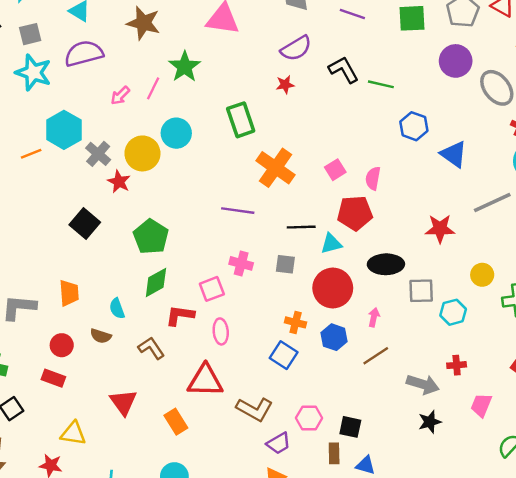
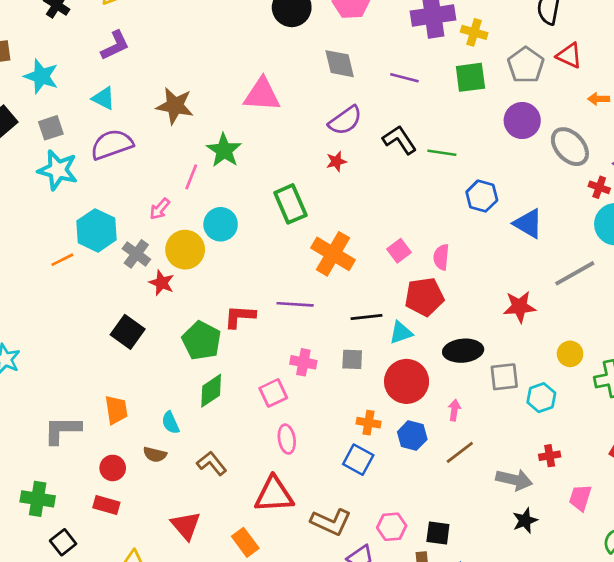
pink arrow: (120, 96) -> (160, 209), moved
red L-shape: (180, 315) -> (240, 317), moved

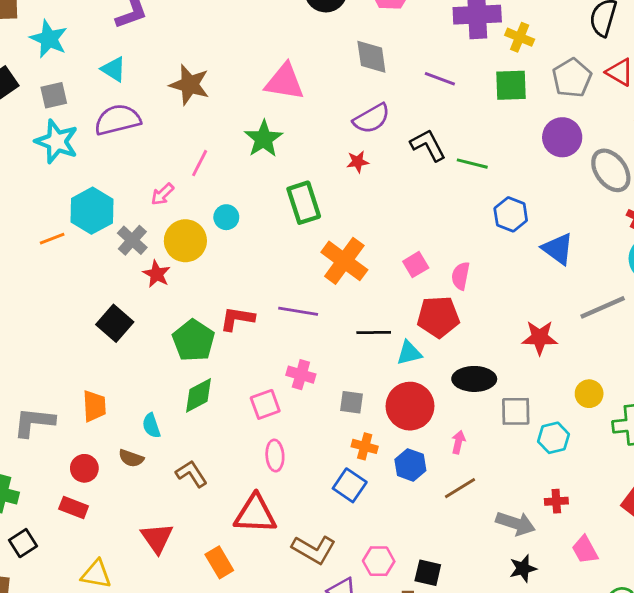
green star: (224, 150) -> (264, 139), moved
cyan circle: (221, 224) -> (226, 217), size x0.7
gray square: (352, 359) -> (352, 402), moved
pink trapezoid: (580, 498) -> (585, 550), turned -52

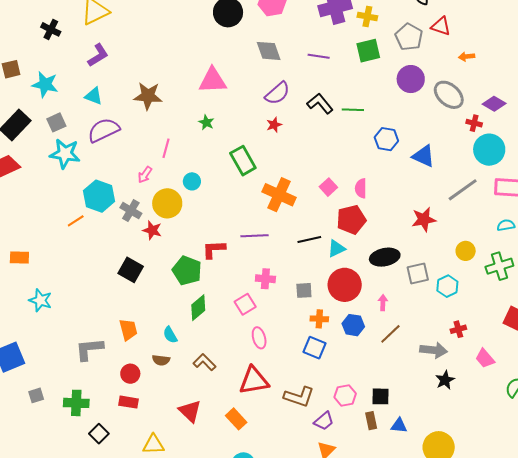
green star: (264, 139) -> (206, 122), size x0.6

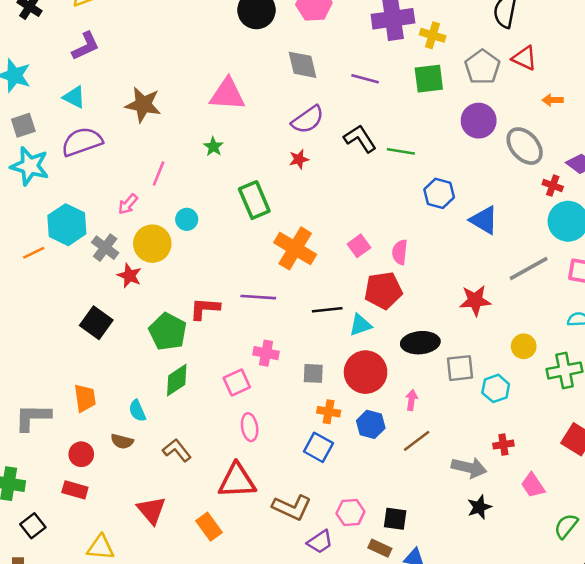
brown rectangle: (371, 421) -> (380, 548), turned -60

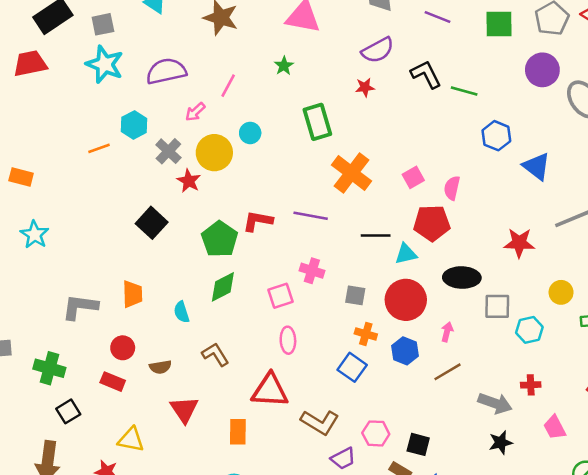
purple semicircle: (82, 142) -> (166, 71), moved
cyan hexagon: (67, 225) -> (134, 125), size x0.7
brown semicircle: (122, 441) -> (160, 367), moved, turned -30
orange rectangle: (209, 527) -> (238, 432), turned 30

